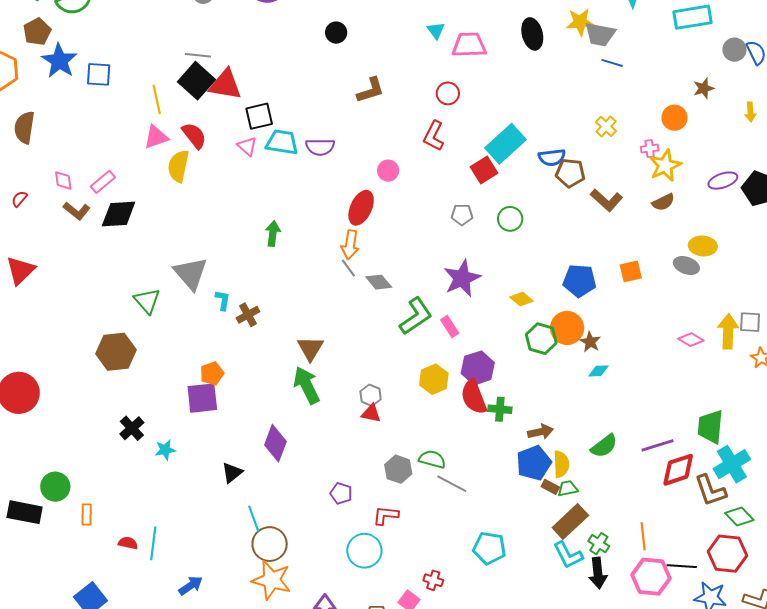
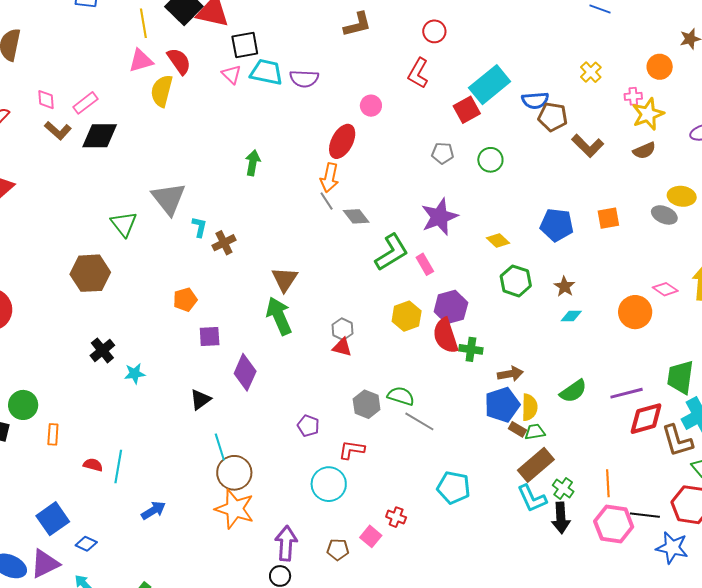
orange circle: (567, 328) -> (635, 312), moved
purple square: (202, 398) -> (210, 336), moved, size x0.7

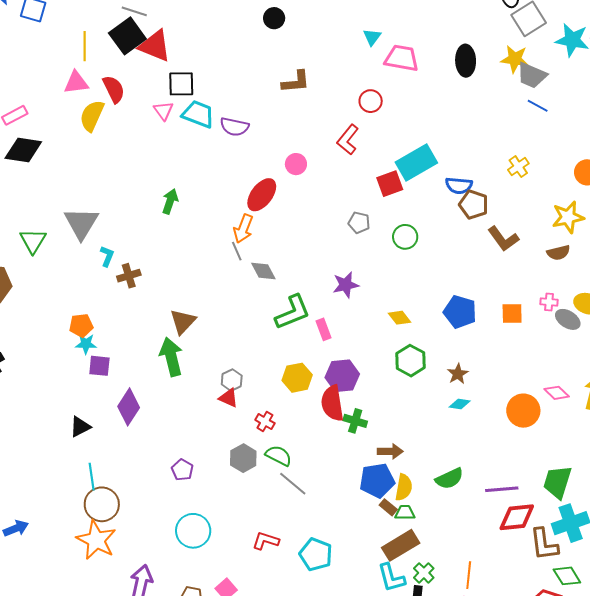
pink cross: (633, 96) -> (549, 302), moved
purple star: (440, 217) -> (346, 285), size x0.7
cyan star: (135, 374) -> (86, 344), moved
red L-shape: (352, 450) -> (266, 541), moved
red cross: (396, 517) -> (265, 422), moved

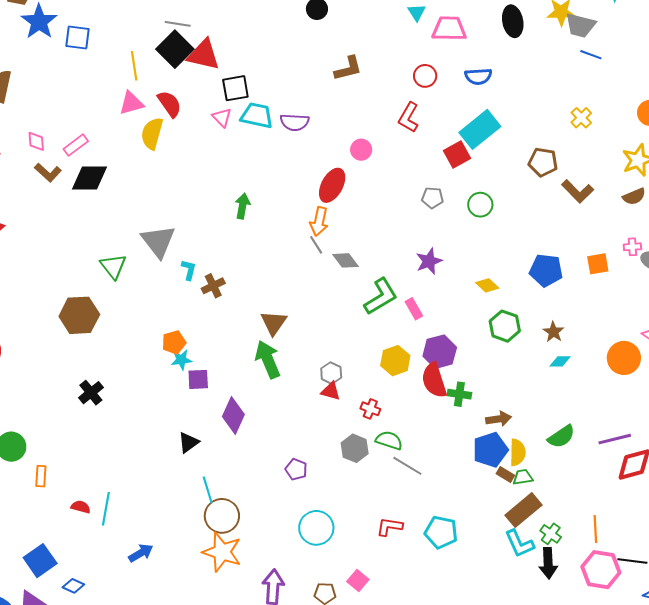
blue semicircle: (459, 185) -> (478, 76), moved

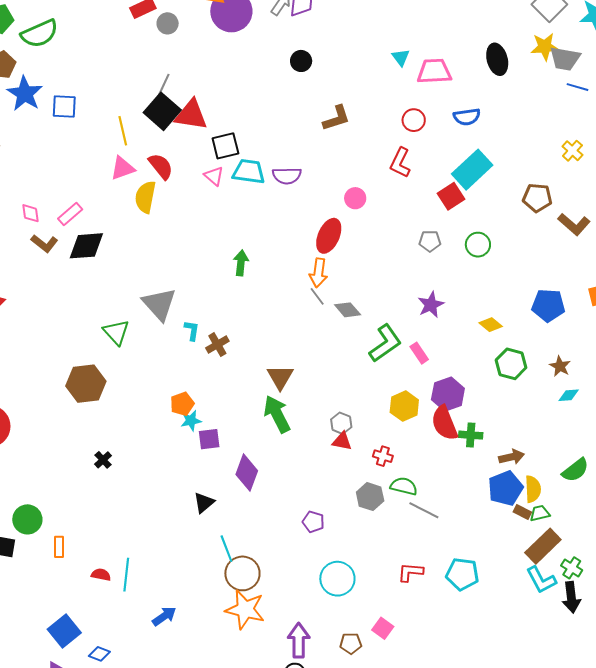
gray line: (178, 24) -> (163, 86), turned -70
black cross: (91, 393) -> (103, 460), size x0.7

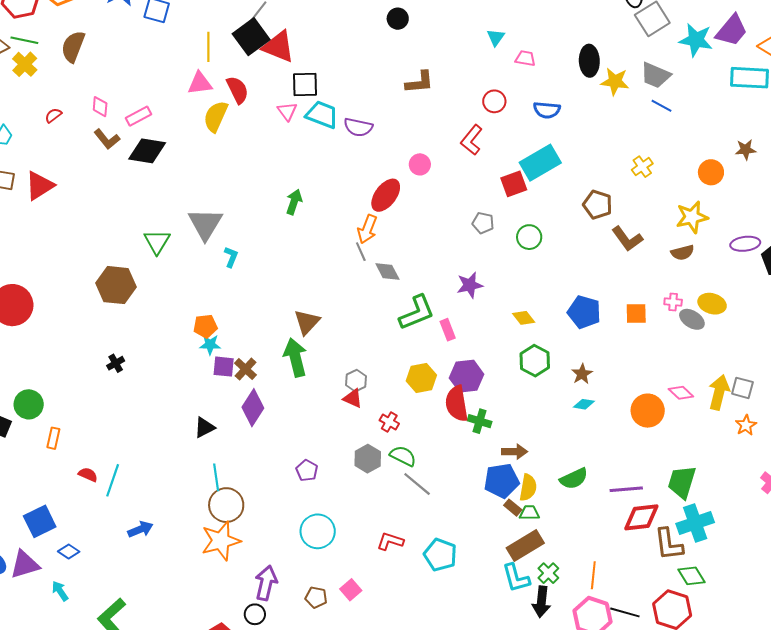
yellow star: (545, 47) -> (615, 82), moved
pink trapezoid: (434, 71) -> (525, 58), size x0.6
brown cross: (217, 345) -> (246, 369), moved, turned -30
orange star: (245, 609) -> (221, 541), turned 30

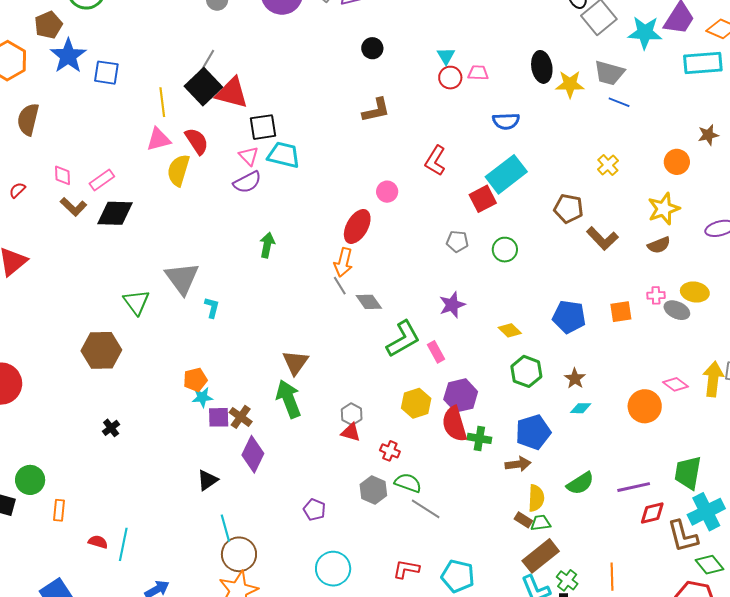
black circle: (398, 19) -> (372, 48), moved
red circle: (494, 101) -> (450, 78), moved
purple semicircle: (358, 127) -> (247, 182), moved, turned -32
blue pentagon: (502, 481) -> (533, 432), moved
red diamond: (641, 517) -> (652, 513), size x0.7

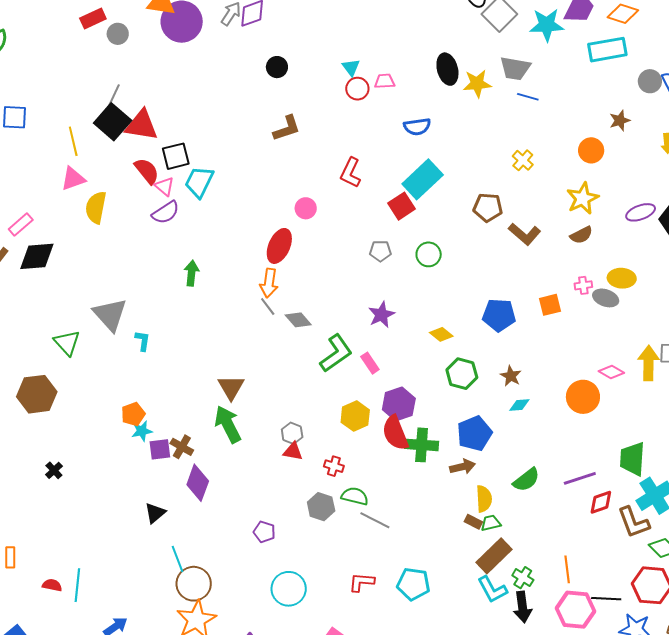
red semicircle: (197, 141) -> (147, 171), moved
cyan trapezoid: (284, 155) -> (199, 182), turned -72
green cross: (479, 438) -> (422, 445), size x1.4

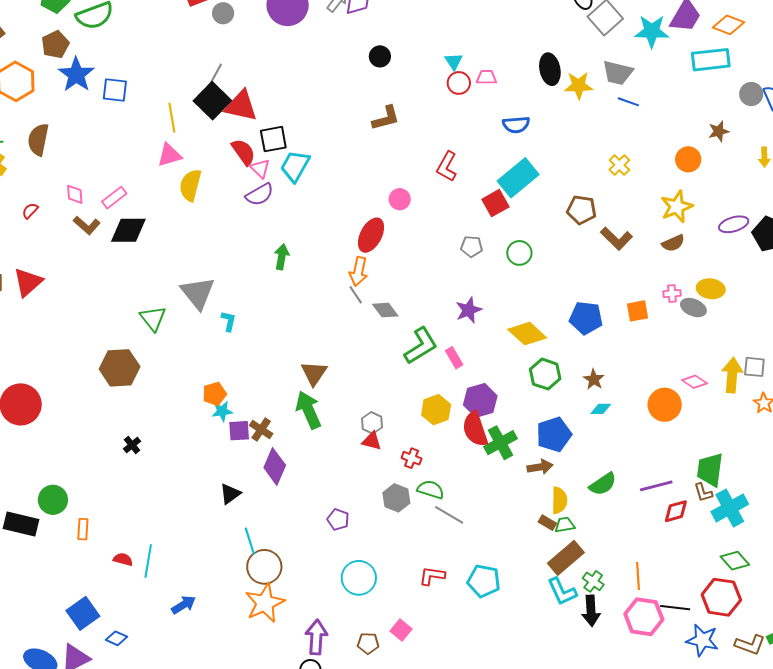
yellow diamond: (441, 334) -> (527, 334), size x1.6
green cross: (422, 445) -> (500, 443), turned -36
brown L-shape: (633, 522) -> (703, 492), moved, size x0.6

